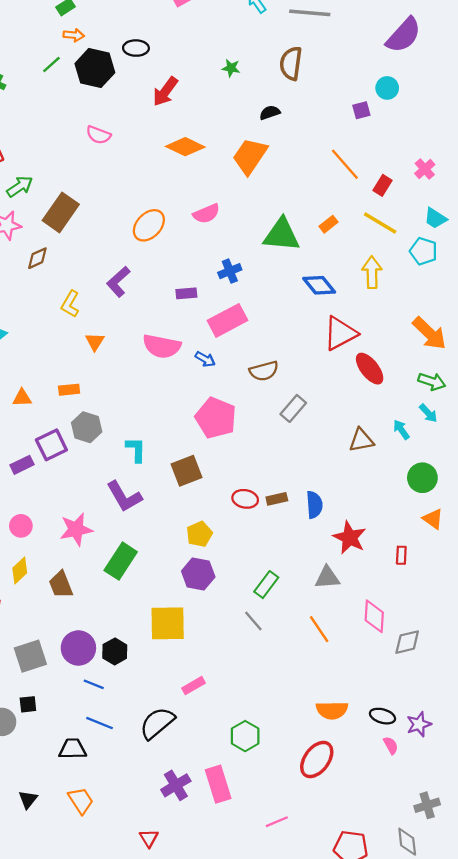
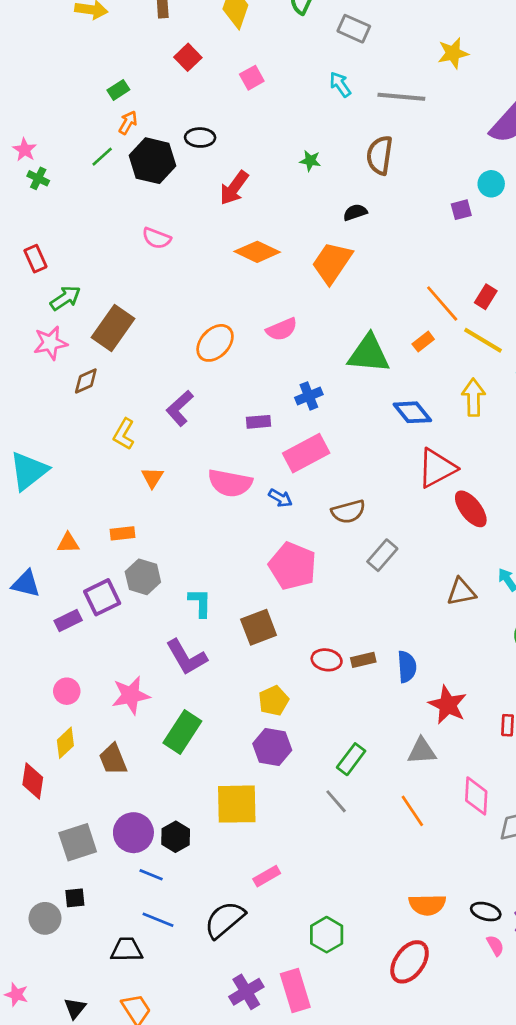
orange arrow: (74, 35) -> (128, 123), turned -66
orange line: (345, 164) -> (442, 303), moved

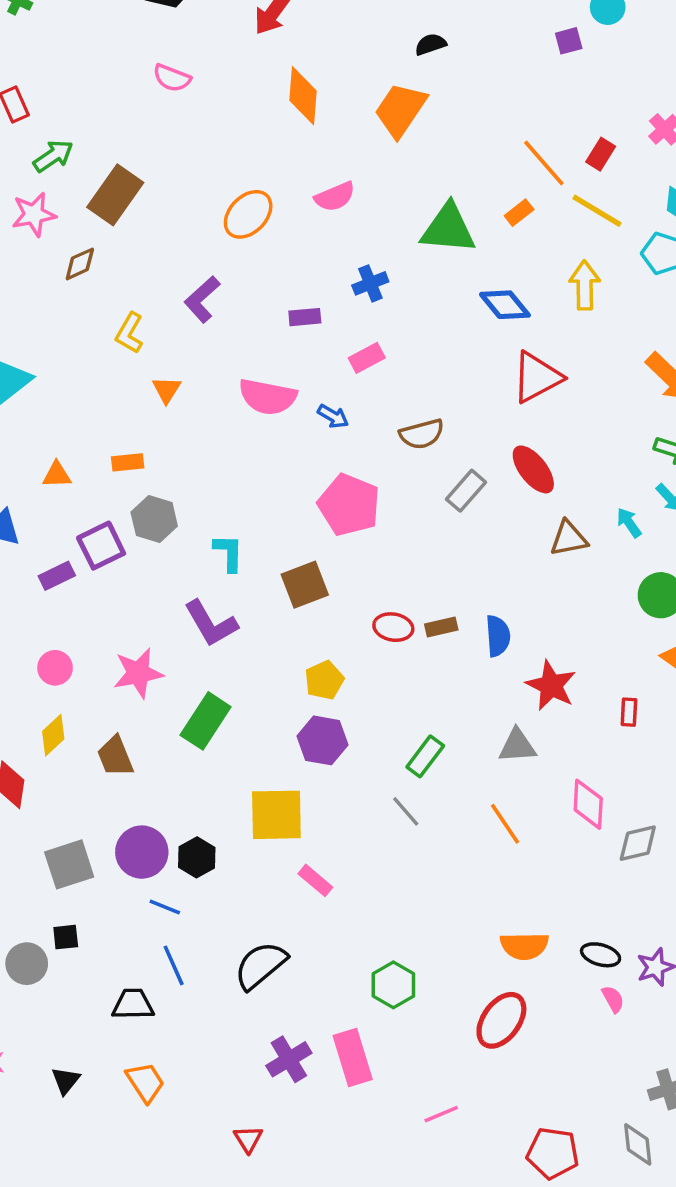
orange diamond: (257, 252) -> (303, 96), turned 69
pink rectangle: (306, 453) -> (367, 358), size x0.6
red ellipse: (471, 509) -> (533, 469), moved
pink rectangle: (267, 876) -> (315, 880), moved, turned 70
blue line: (158, 920) -> (174, 965), turned 44

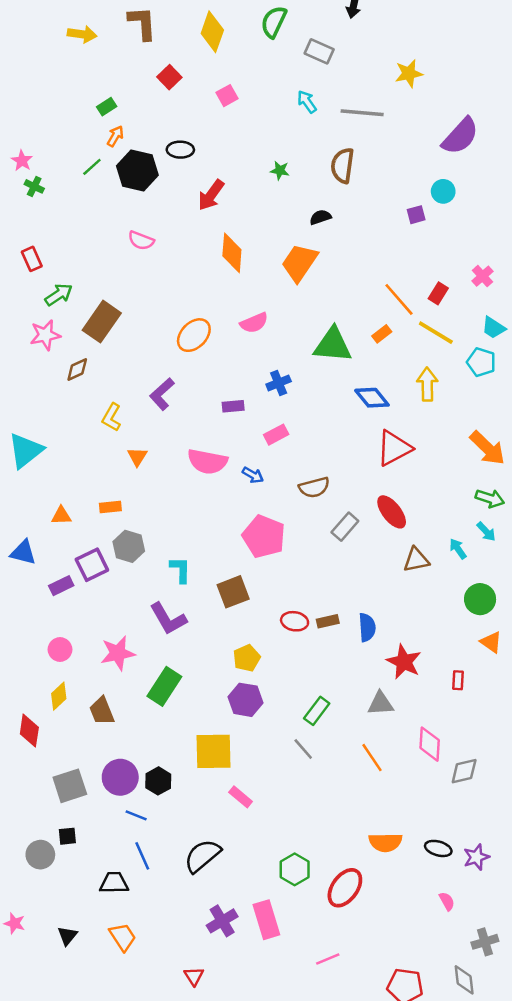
pink semicircle: (613, 999) -> (447, 901), moved
red ellipse: (501, 1020) -> (345, 888), moved

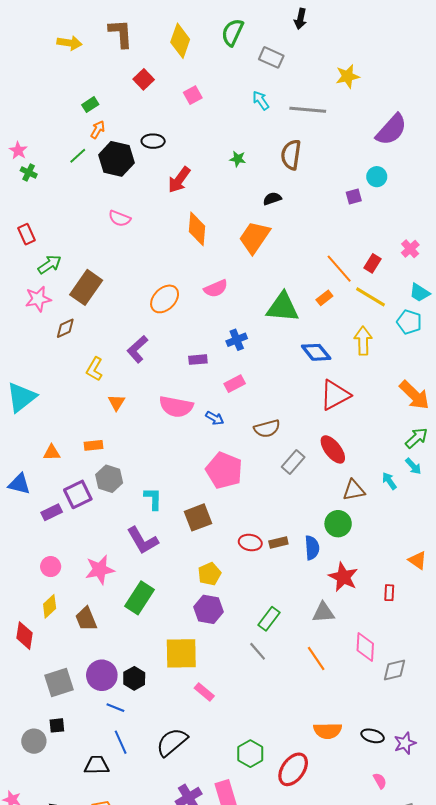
green arrow: (490, 498) -> (416, 438), turned -60
green circle: (480, 599) -> (338, 524), moved

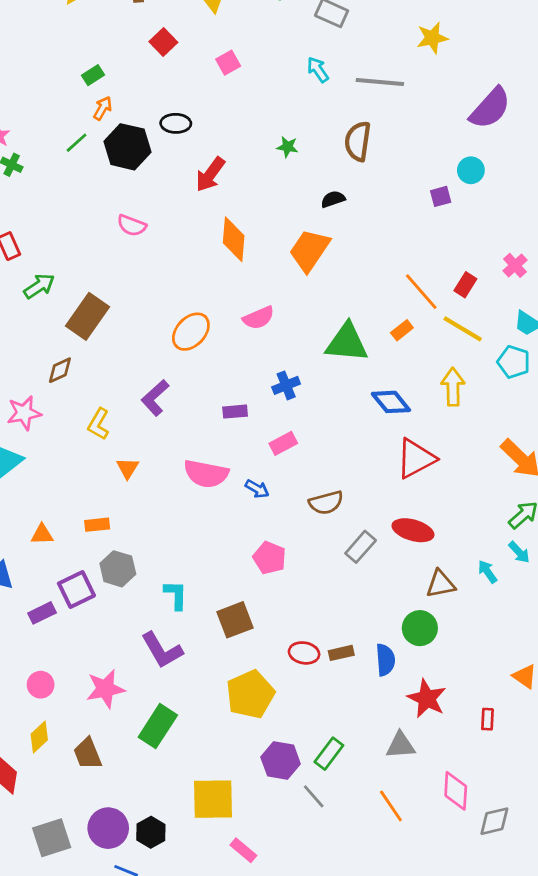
pink star: (38, 299) -> (24, 413), moved
red ellipse: (333, 449) -> (413, 530), turned -36
pink pentagon: (224, 470) -> (270, 558), size x0.7
yellow pentagon: (209, 574) -> (250, 694), size x1.6
purple hexagon: (208, 609) -> (281, 761), moved

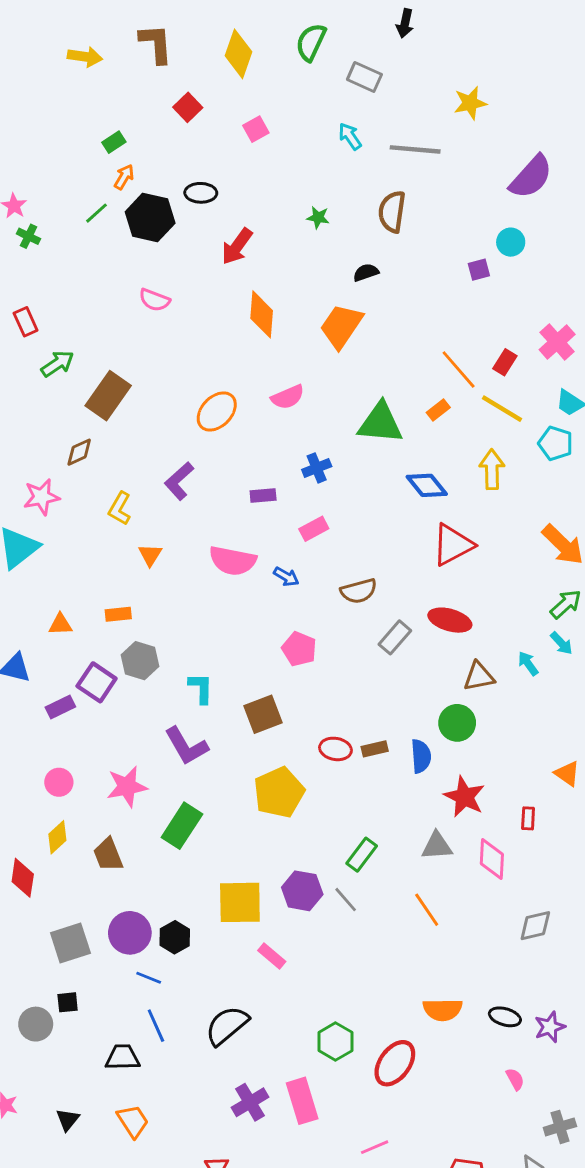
pink cross: (515, 265) -> (557, 342), size x1.4
purple square: (76, 590) -> (97, 682), turned -30
purple hexagon: (281, 761) -> (302, 891), moved
pink diamond: (456, 791) -> (492, 859), moved

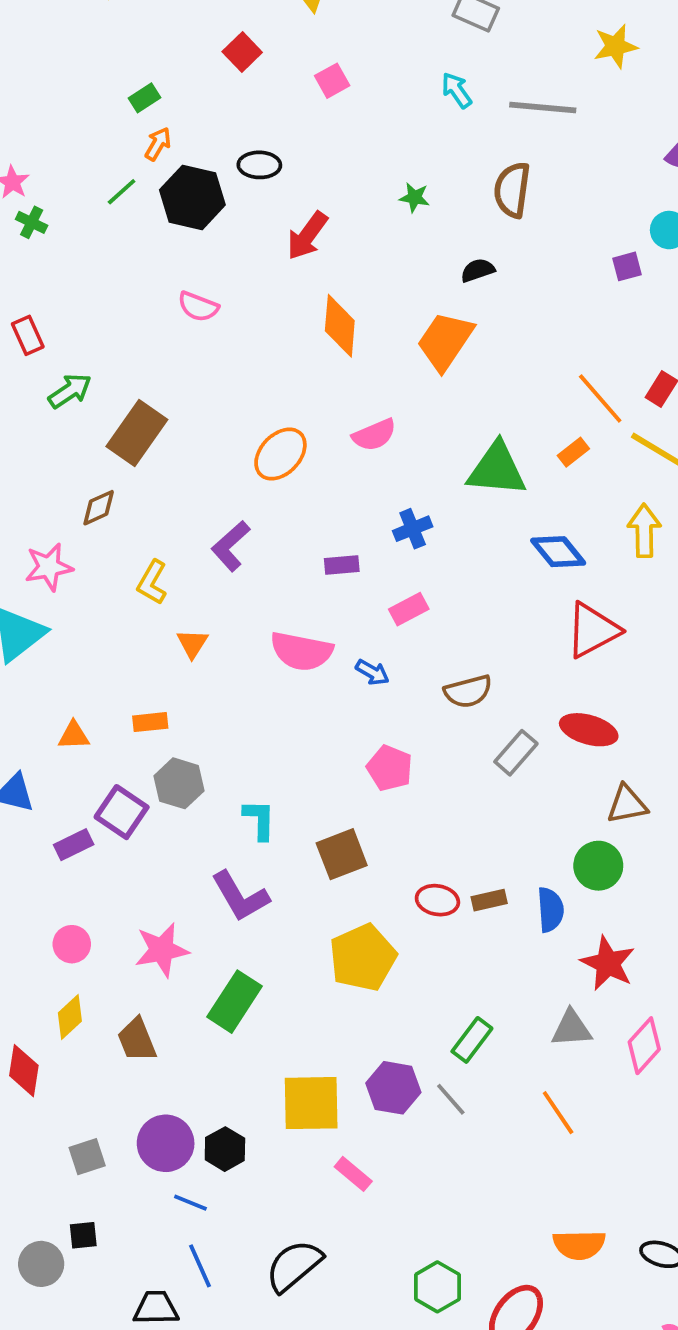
pink diamond: (492, 859) -> (644, 1046), turned 39
gray square: (70, 943) -> (87, 1157), size x0.7

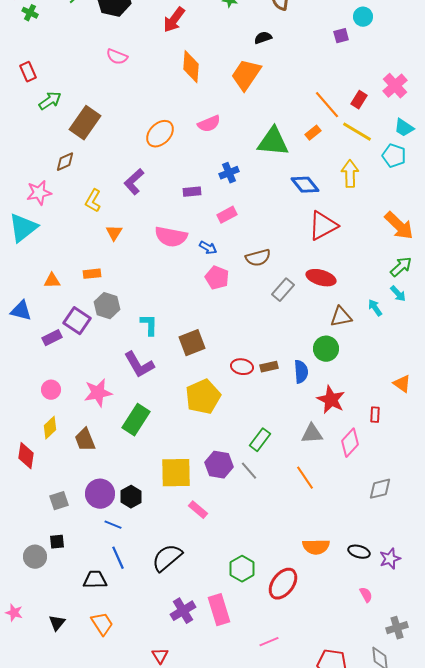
pink pentagon: (390, 768) -> (217, 278), moved

